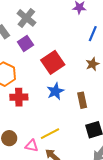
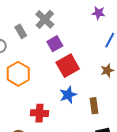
purple square: (25, 43) -> (55, 44), moved
red cross: (19, 97) -> (39, 113), moved

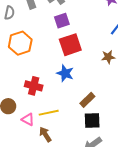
blue star: (68, 95) -> (65, 73), turned 30
brown rectangle: (94, 106) -> (87, 100), moved, turned 42

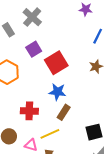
purple square: (62, 21) -> (34, 49), moved
brown rectangle: (87, 100) -> (64, 112), moved

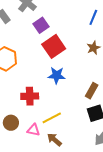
purple square: (34, 49) -> (41, 25), moved
brown rectangle: (64, 112) -> (92, 91), moved

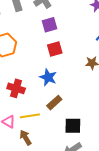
red square: (54, 46) -> (55, 49), size x0.7
brown rectangle: (92, 91) -> (54, 103), moved

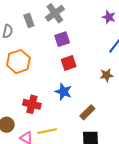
brown rectangle: (54, 103) -> (87, 112), moved

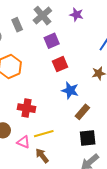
purple star: (109, 17) -> (76, 15), moved
blue star: (63, 92) -> (70, 90), moved

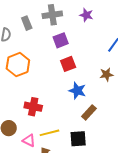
gray cross: (42, 16) -> (52, 15), turned 30
black square: (88, 138) -> (78, 139), moved

